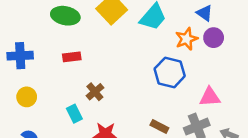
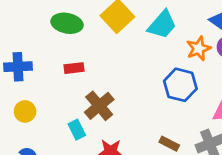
brown cross: (95, 92) -> (99, 106), size x1.5

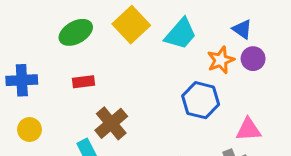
green ellipse: (67, 23) -> (76, 32), turned -40

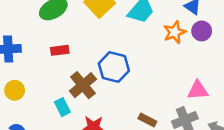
blue hexagon: (201, 100) -> (114, 67), moved

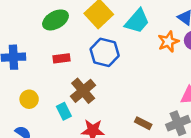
blue hexagon: (114, 67) -> (105, 52), moved
yellow circle: (15, 90) -> (29, 99), moved

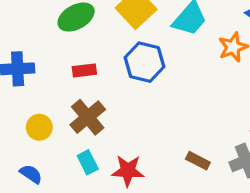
brown cross: (83, 91) -> (88, 117), moved
cyan rectangle: (64, 111) -> (88, 162), moved

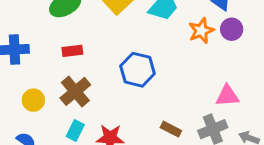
blue hexagon: (145, 62) -> (138, 70), moved
cyan rectangle: (88, 162) -> (75, 131), turned 54

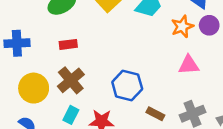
blue hexagon: (138, 70) -> (127, 85), moved
pink triangle: (227, 96) -> (189, 65), moved
yellow circle: (33, 100) -> (34, 88), size x1.5

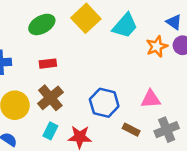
pink triangle: (189, 65) -> (151, 99), moved

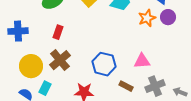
red rectangle: (48, 64) -> (58, 32), turned -64
cyan rectangle: (50, 131) -> (45, 88), moved

